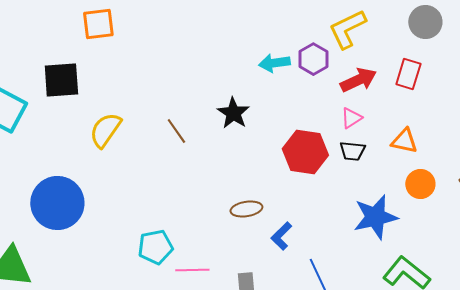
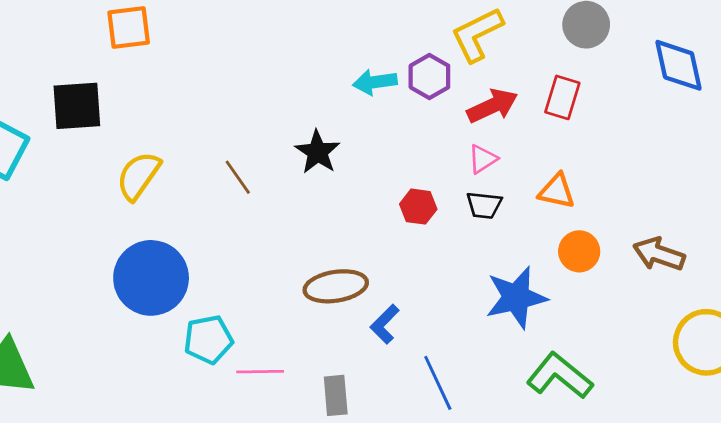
red hexagon: (305, 152) -> (418, 207), size x0.6
blue circle: (57, 203) -> (151, 278), moved
brown ellipse: (246, 209) -> (336, 286), size x1.4

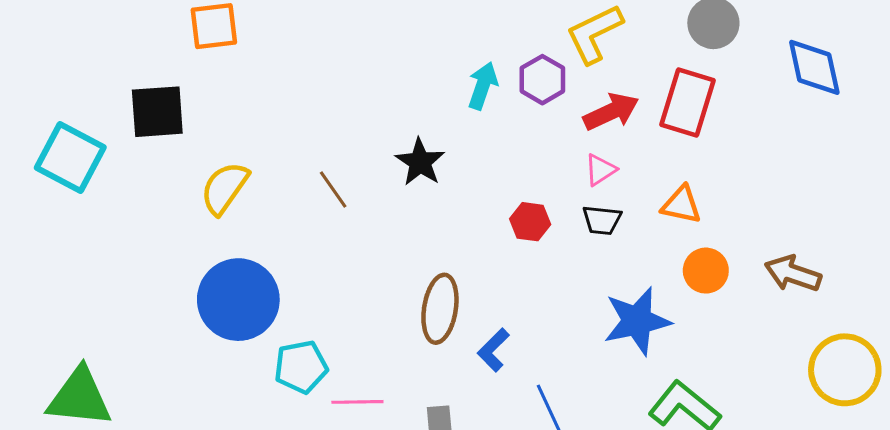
cyan arrow: (375, 82) -> (483, 86), turned 117
red rectangle: (562, 97) -> (687, 103), size x1.4
brown ellipse: (336, 286) -> (440, 309), turned -72

